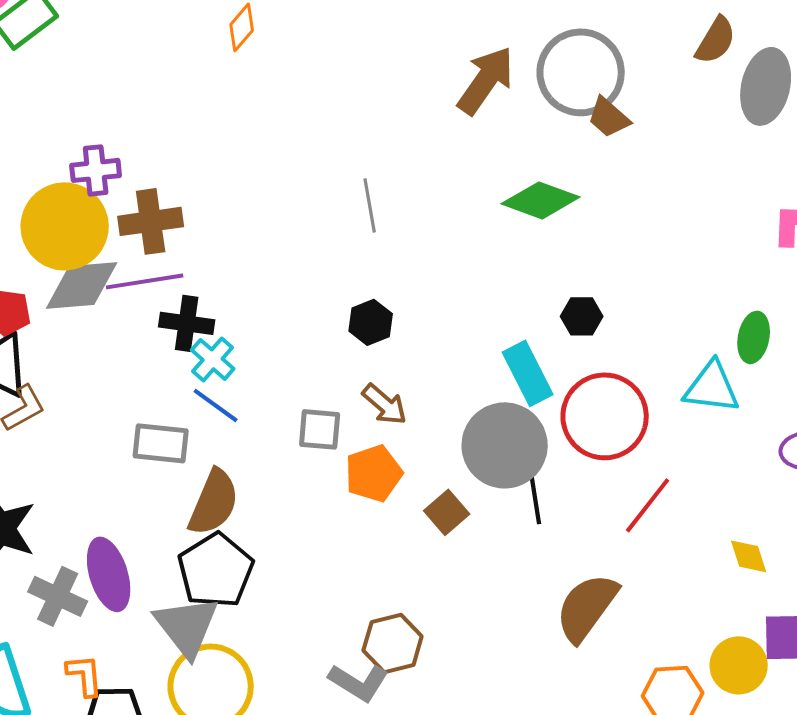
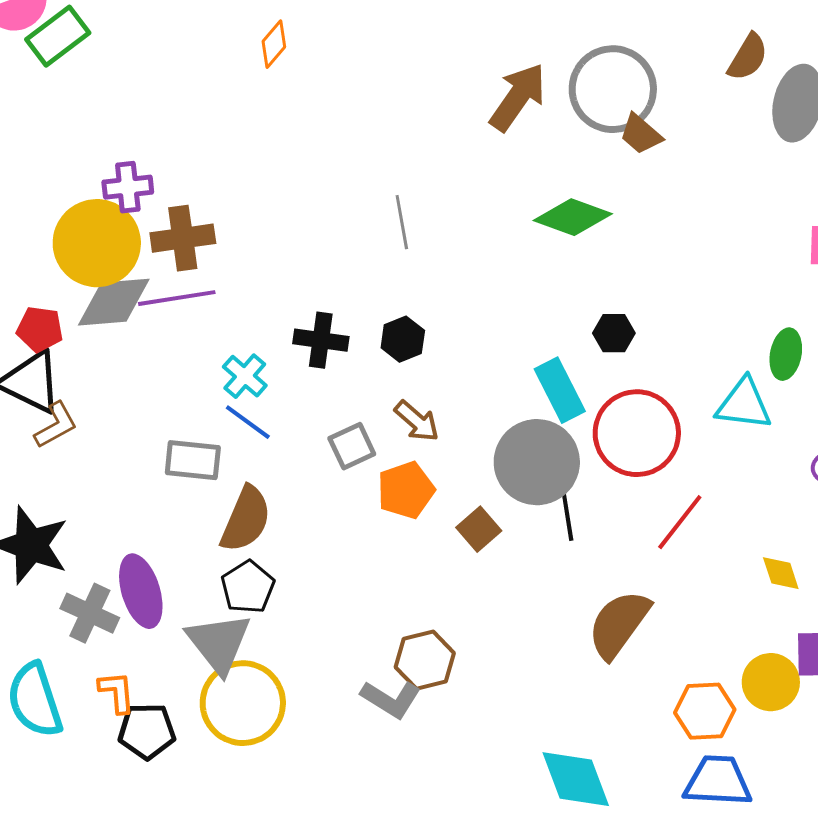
black cross: (187, 323) -> (321, 340), moved
gray square: (320, 429) -> (352, 446), turned -30
black pentagon: (216, 570) -> (248, 587), size x0.7

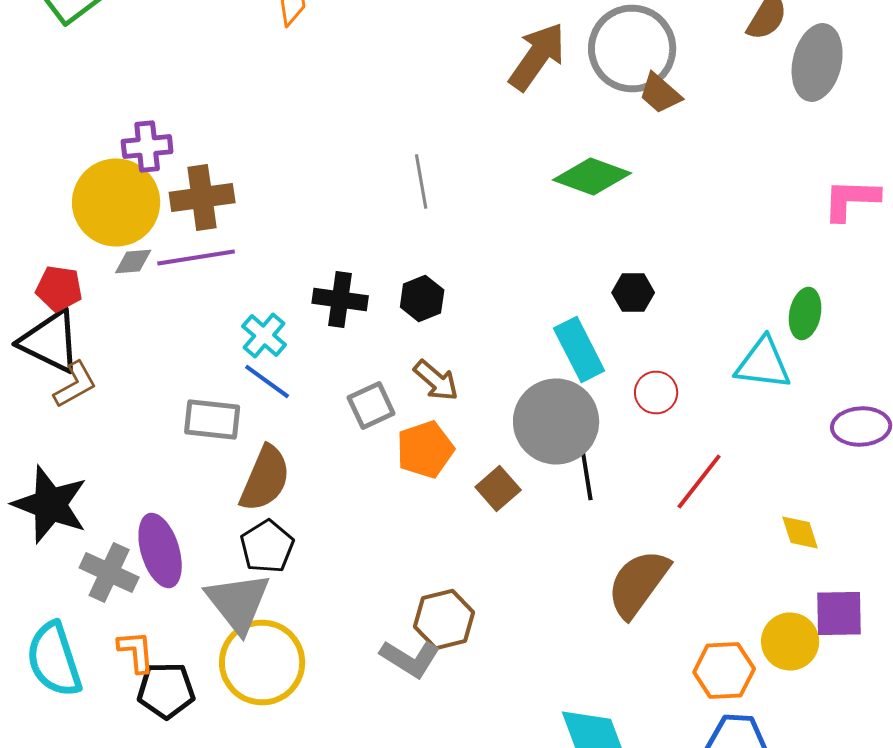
gray diamond: (114, 302) -> (133, 262), size x0.5
red circle: (637, 433) -> (656, 392), size x0.5

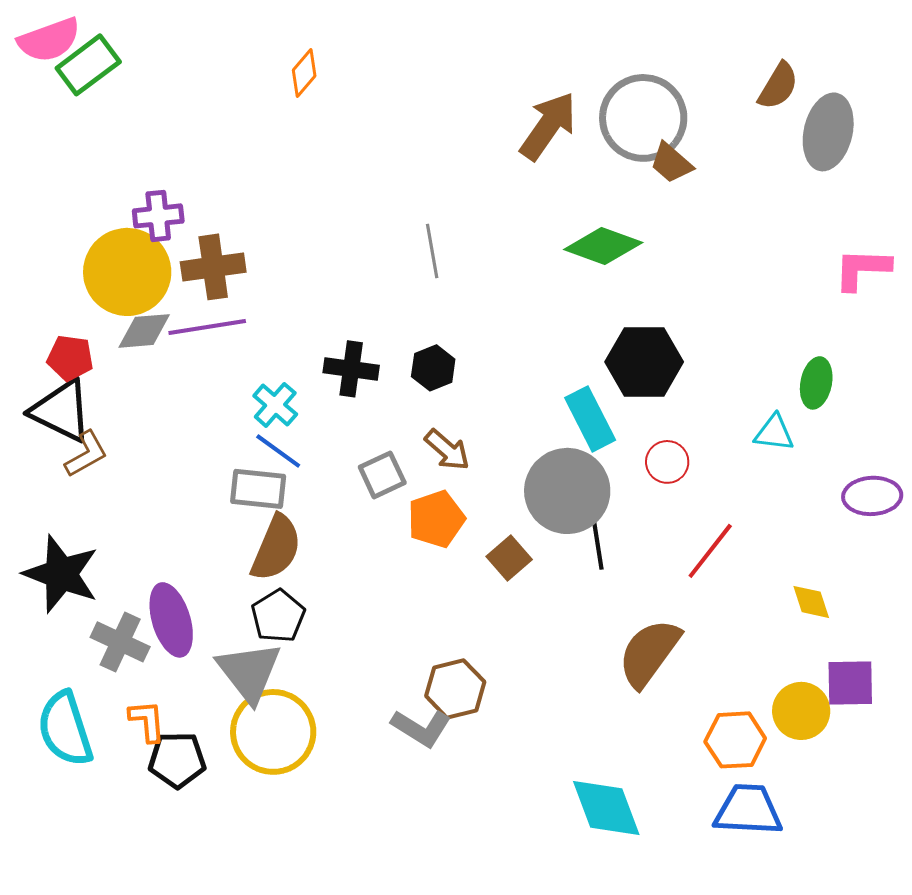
gray diamond: (133, 262) -> (144, 331), size x1.4
black hexagon: (633, 292) -> (644, 362), size x1.8
cyan triangle: (763, 364) -> (774, 433), size x0.7
gray rectangle: (212, 420) -> (258, 489), moved

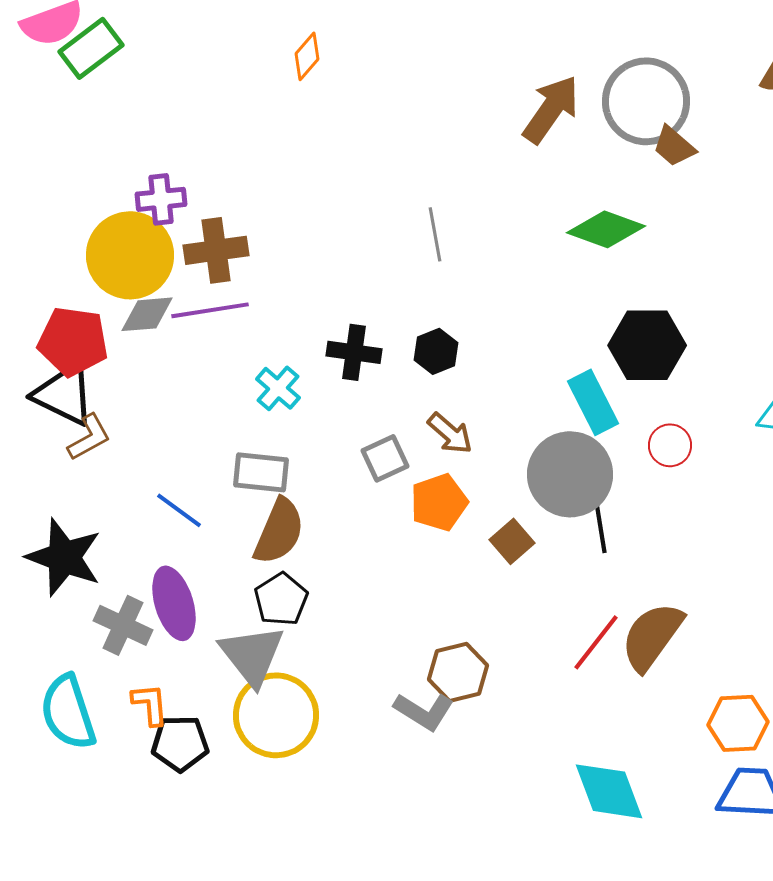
red pentagon: (70, 358) -> (73, 341), size x1.5
blue line: (278, 451) -> (179, 510), moved
red line: (710, 551) -> (596, 642), moved

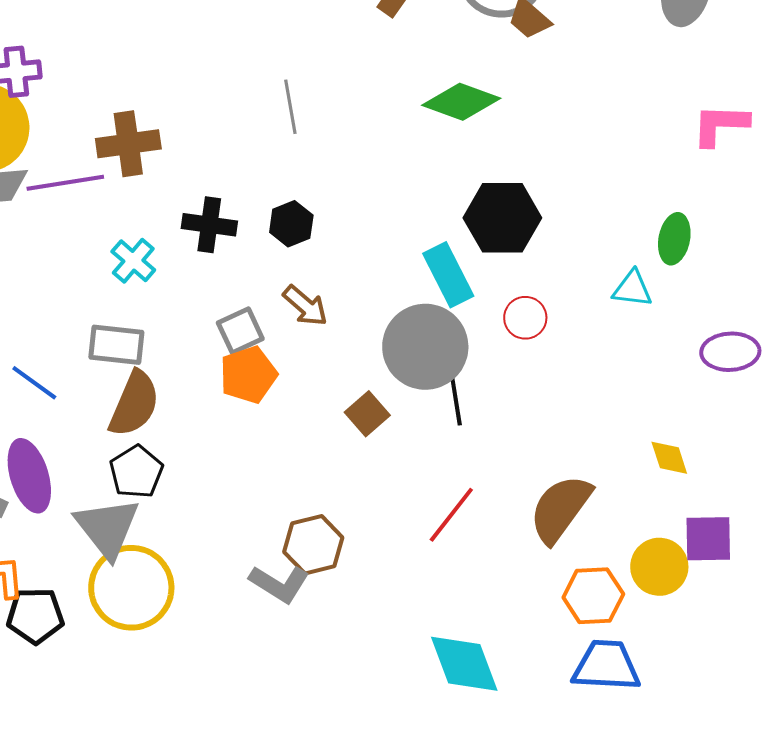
brown cross: (216, 250) -> (128, 144), moved
orange pentagon: (439, 502) -> (248, 375), moved
brown semicircle: (652, 636) -> (560, 509), moved

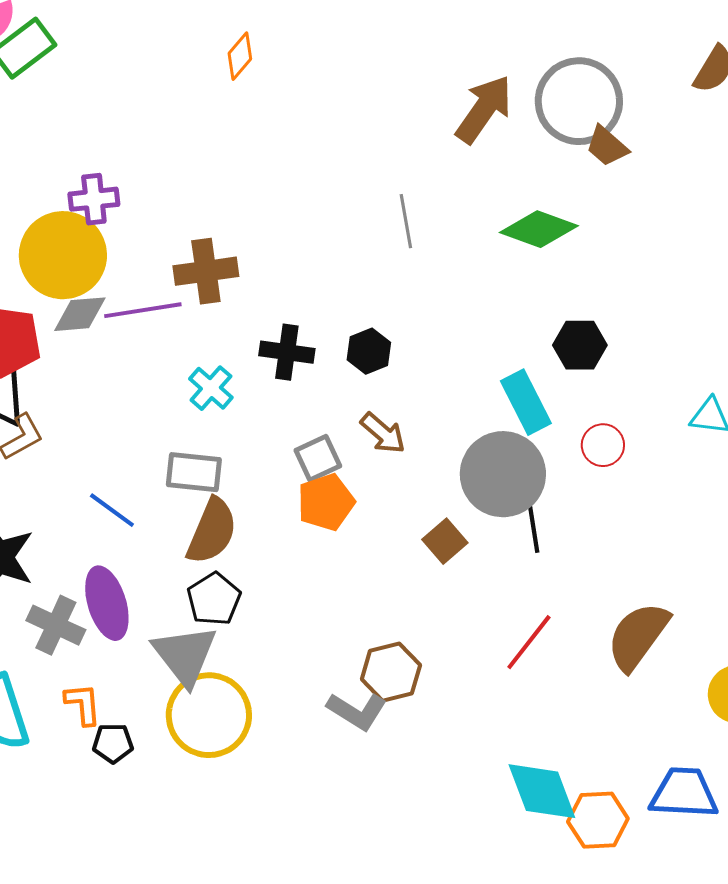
gray line: (290, 107) -> (406, 221), moved
black hexagon: (502, 218) -> (580, 345), size x0.7
orange hexagon: (593, 596) -> (598, 820), moved
black pentagon: (35, 616) -> (113, 743), size x0.7

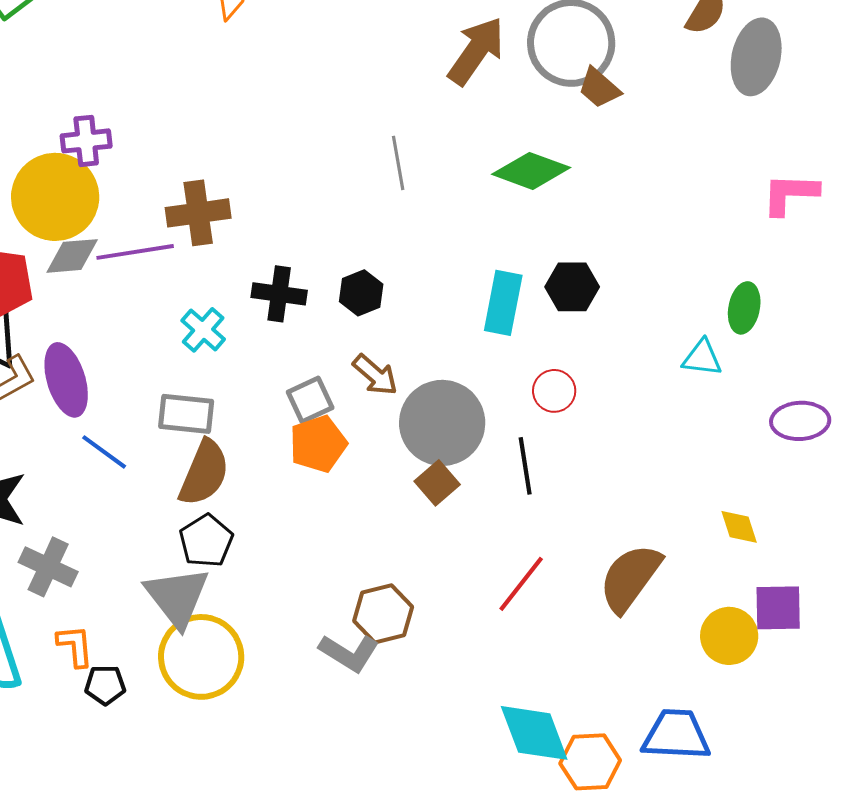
cyan rectangle: (526, 402) -> (503, 303), moved, turned 38
red circle: (603, 445) -> (554, 391), moved
gray circle: (503, 474) -> (442, 423), moved
purple ellipse: (107, 603) -> (66, 380), moved

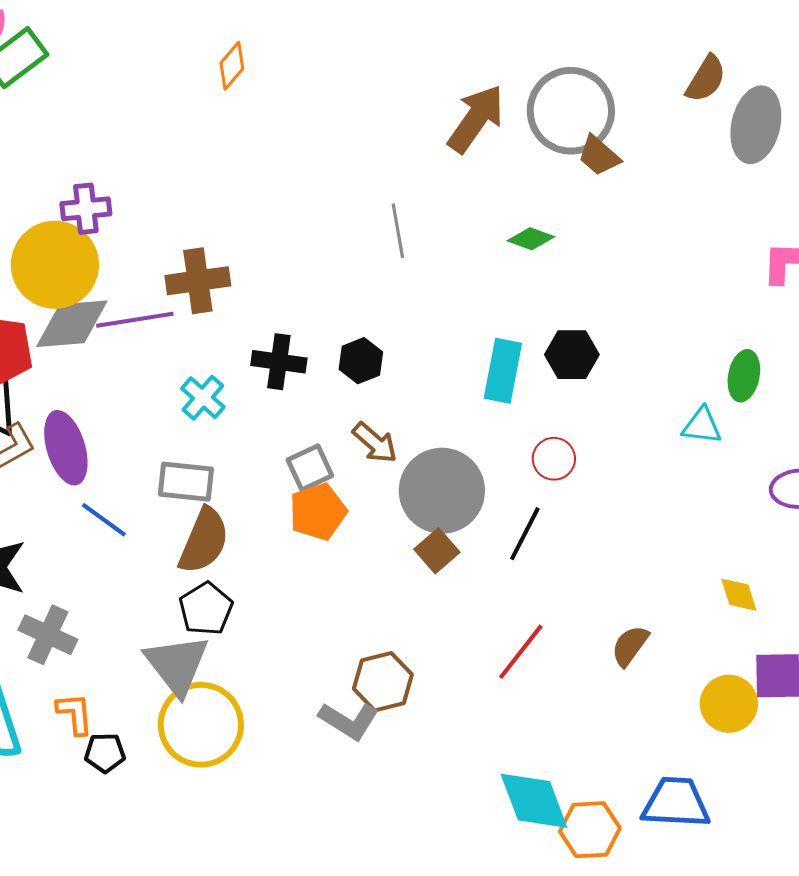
green diamond: (531, 171) -> (531, 239), size x0.6
gray diamond: (72, 256) -> (72, 324), size x1.4
black line: (525, 466) -> (525, 534), turned 36
brown semicircle: (630, 578) -> (630, 646), size x0.6

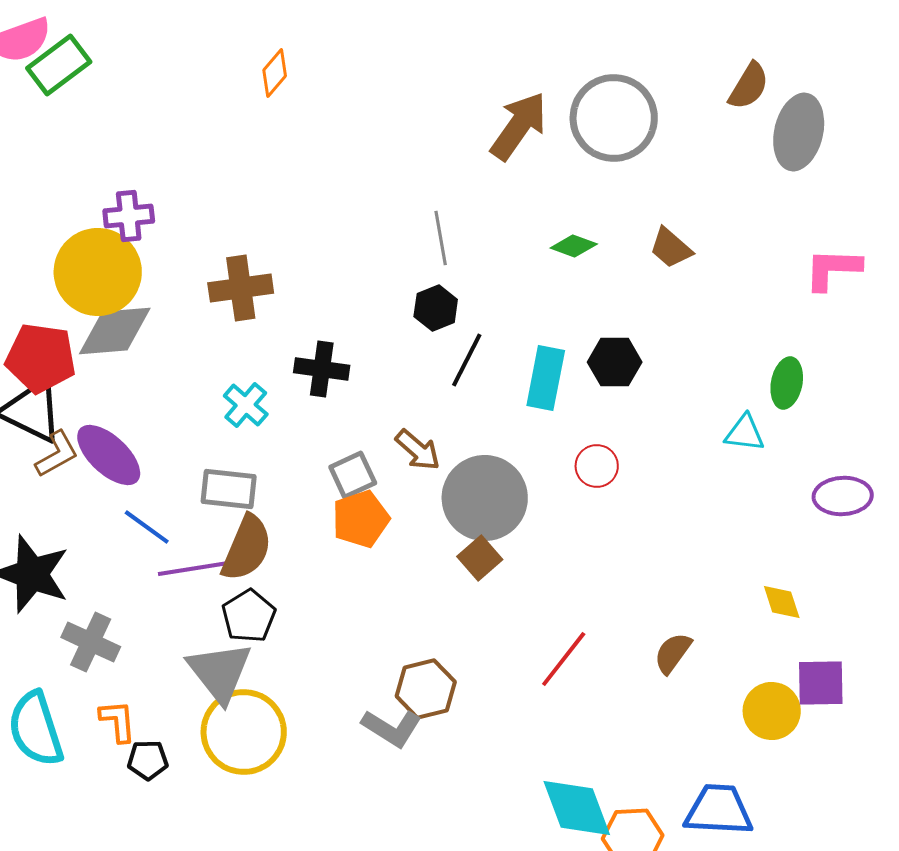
brown trapezoid: (599, 156) -> (671, 248), moved
purple line: (135, 320) -> (197, 568), moved
black hexagon: (361, 361) -> (436, 308), moved
purple ellipse: (66, 448) -> (109, 455), turned -30
black line: (525, 534) -> (467, 360), moved

